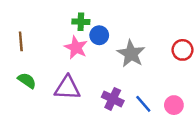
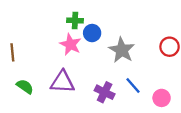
brown line: (21, 41) -> (12, 52), moved
green semicircle: (27, 81) -> (25, 87), moved
blue line: (143, 104) -> (133, 85), moved

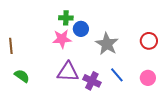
pink star: (70, 44) -> (62, 39), turned -30
purple triangle: (62, 82) -> (68, 72), moved
pink circle: (162, 98) -> (148, 78), moved

